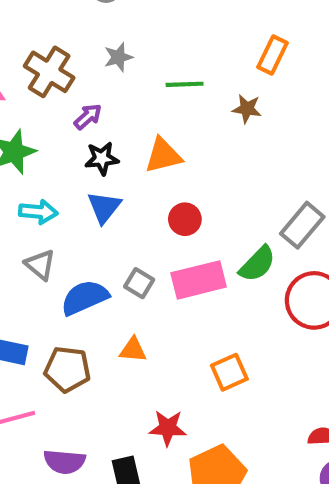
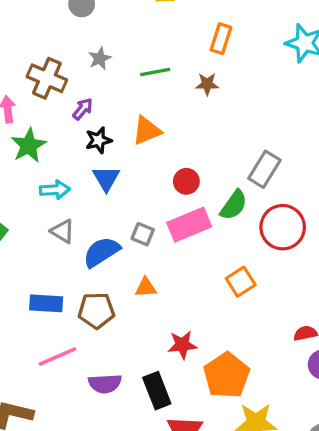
red circle: (185, 219) -> (186, 181), moved
orange square: (229, 372) -> (241, 282), moved

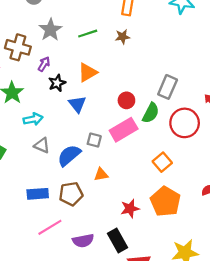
gray star: (100, 58) -> (50, 30), size x1.5
blue triangle: (106, 178) -> (77, 104), moved
red circle: (186, 181) -> (126, 100), moved
orange pentagon: (226, 375) -> (165, 202), moved

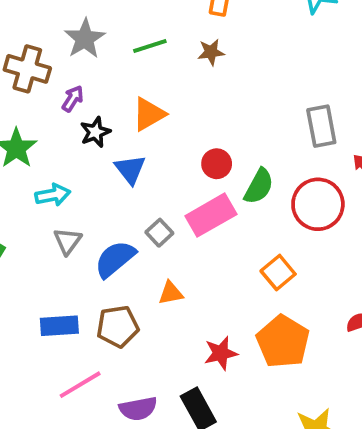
gray rectangle: (168, 87) -> (321, 126), moved, turned -35
gray square: (94, 140) -> (159, 233), turned 32
gray triangle: (42, 145) -> (68, 241), turned 42

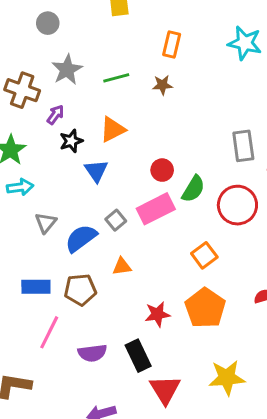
cyan arrow: (53, 195) -> (20, 187), moved
pink line: (80, 385) -> (49, 332), turned -36

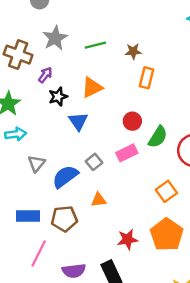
orange rectangle: (172, 44) -> (146, 78), moved
pink rectangle: (156, 209) -> (127, 153), size x0.7

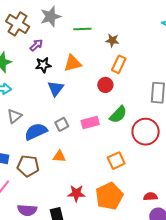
red circle: (132, 121) -> (105, 85), moved

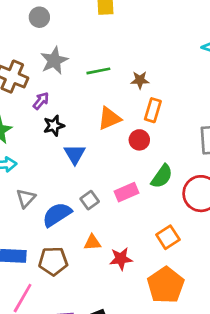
orange triangle: (73, 63) -> (109, 118), moved
red star: (76, 193) -> (121, 259), moved

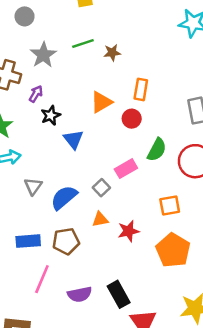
green line: (98, 71) -> (83, 43), moved
brown star: (140, 80) -> (112, 53), moved
gray square: (90, 200) -> (101, 188), moved
orange square: (168, 237) -> (170, 206), turned 30

